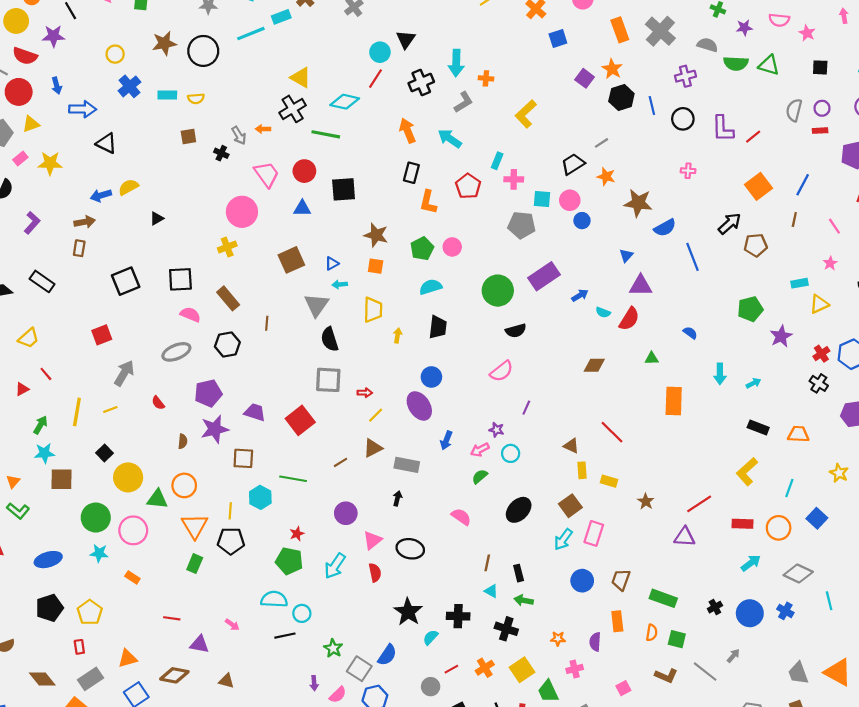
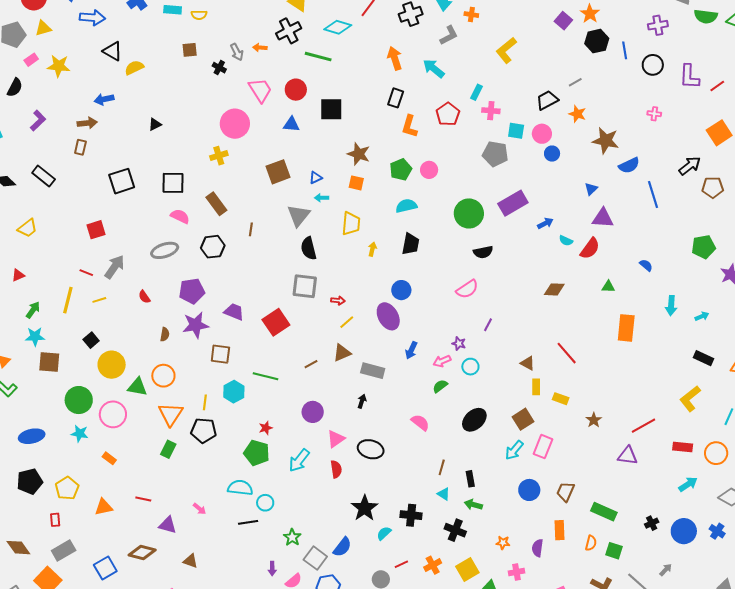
yellow semicircle: (128, 187) -> (134, 68), moved
red line: (46, 374) -> (86, 273), moved, turned -32
orange triangle: (128, 658) -> (104, 507), moved

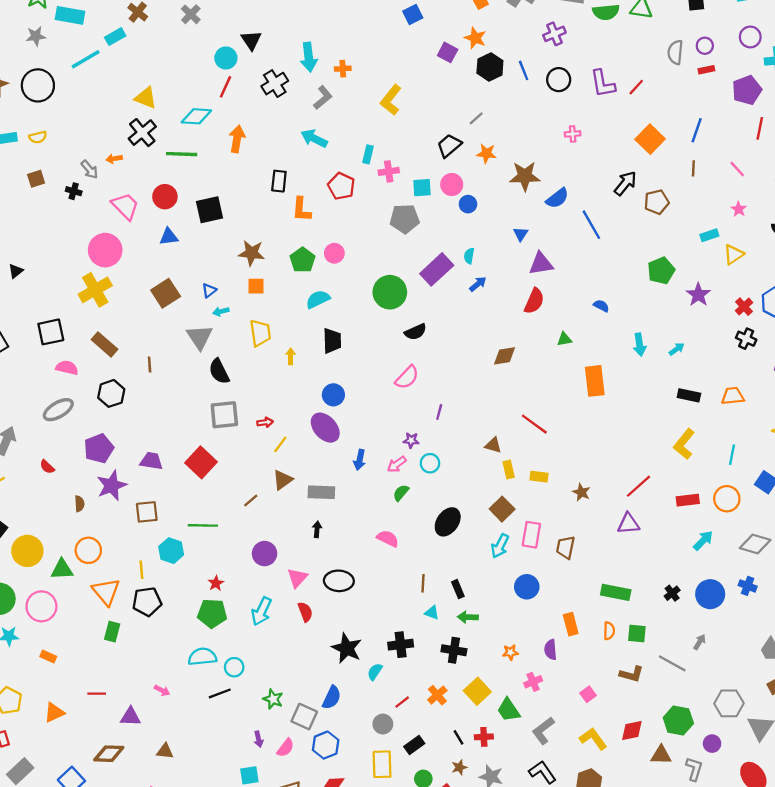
orange arrow: (395, 58) -> (237, 139), moved, turned 40
yellow cross: (219, 156) -> (95, 290), size x1.6
cyan semicircle: (566, 241) -> (469, 256), moved, turned 88
brown trapezoid: (565, 492) -> (566, 547), moved

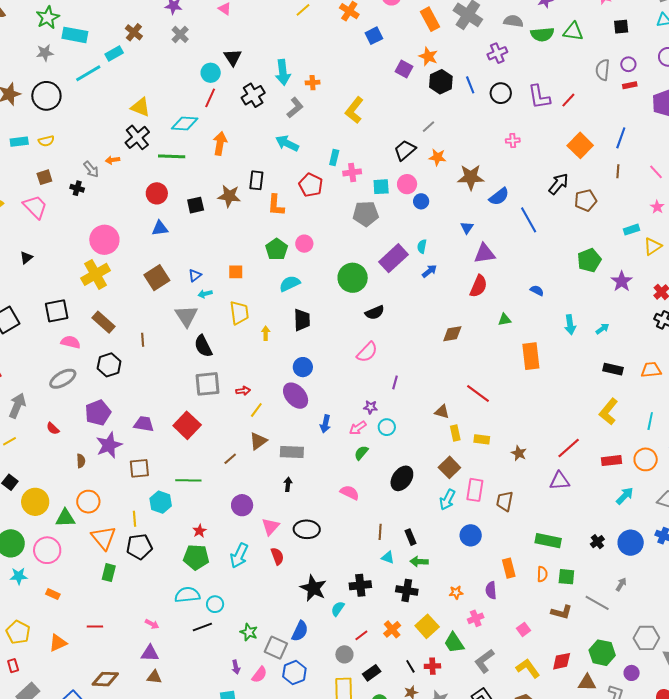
pink trapezoid: (125, 206) -> (35, 207), moved
black square: (210, 210) -> (196, 205), size x0.7
brown star: (251, 253) -> (229, 196), moved
purple triangle: (130, 717) -> (150, 653), moved

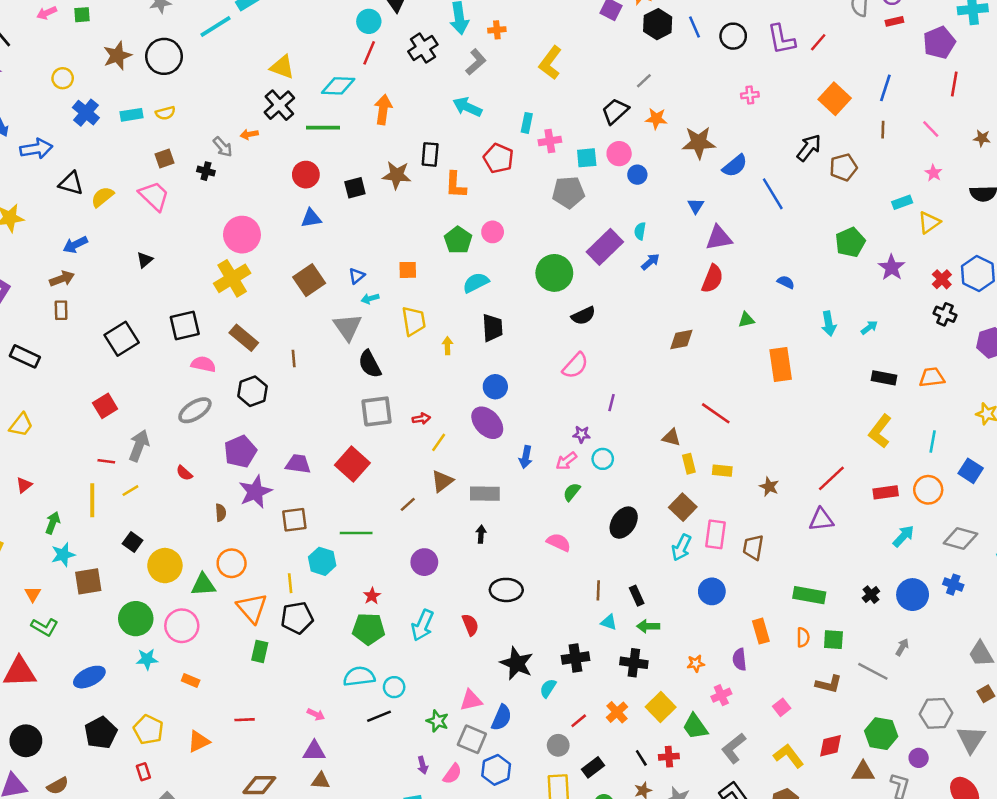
pink triangle: (270, 527) -> (471, 700), moved, turned 36

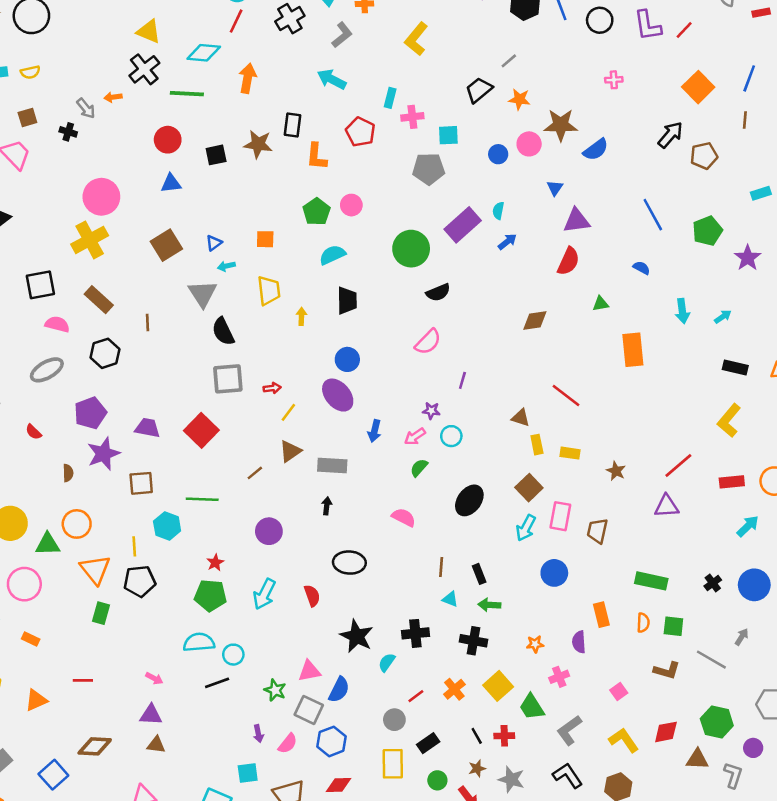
pink circle: (619, 154) -> (529, 144), moved
blue line: (773, 194) -> (653, 215), moved

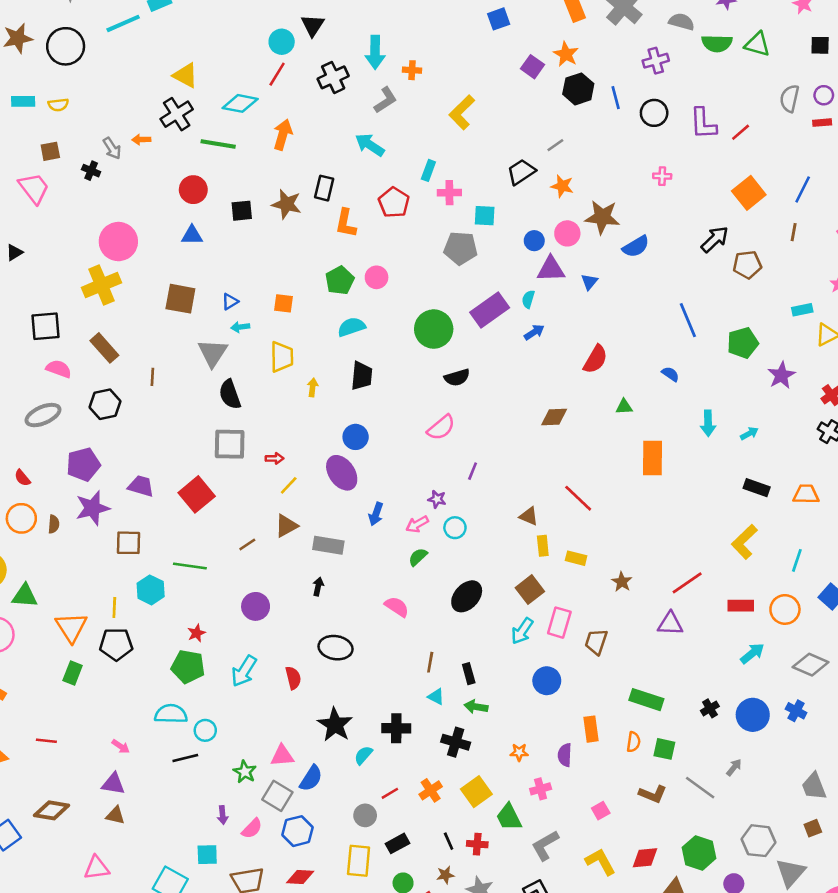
purple triangle: (577, 221) -> (551, 269), moved
brown square: (166, 245) -> (180, 299), turned 36
orange circle: (77, 524) -> (21, 518), moved

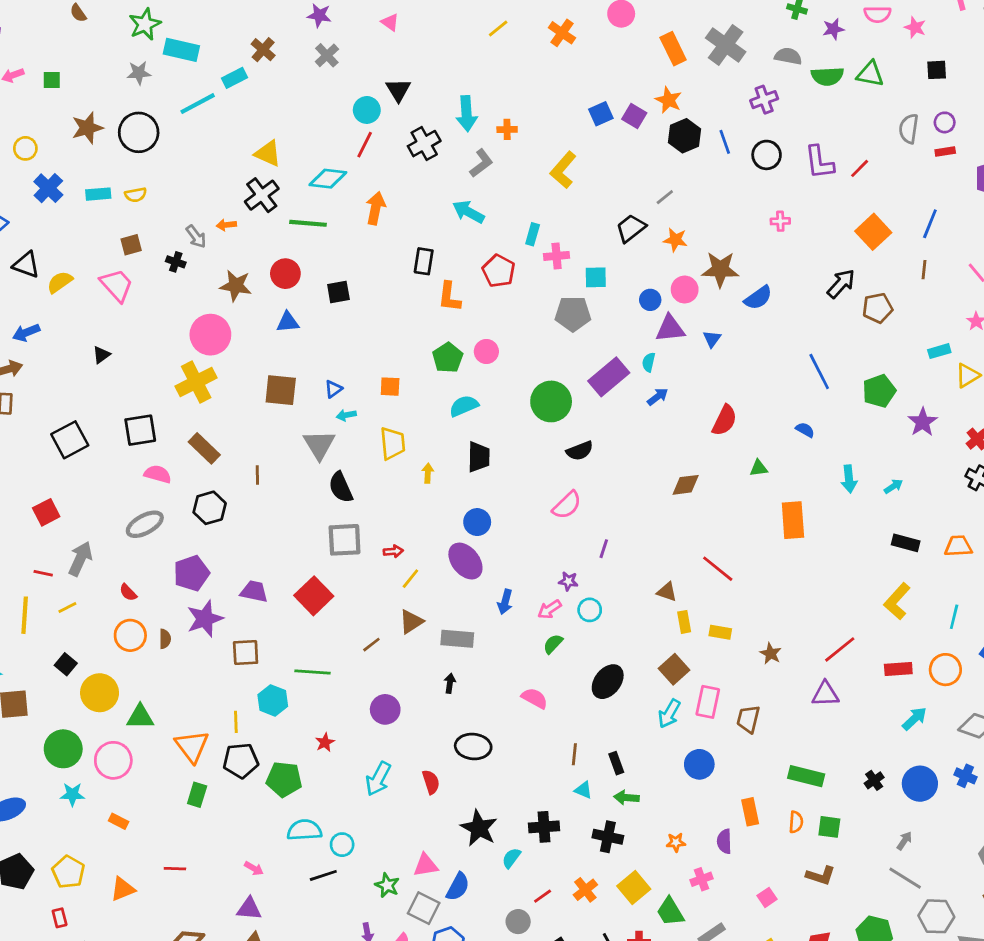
blue square: (499, 19) -> (601, 114), moved
brown star: (287, 204) -> (236, 286), moved
green pentagon: (188, 667) -> (284, 779), moved
gray line: (700, 788) -> (905, 878), moved

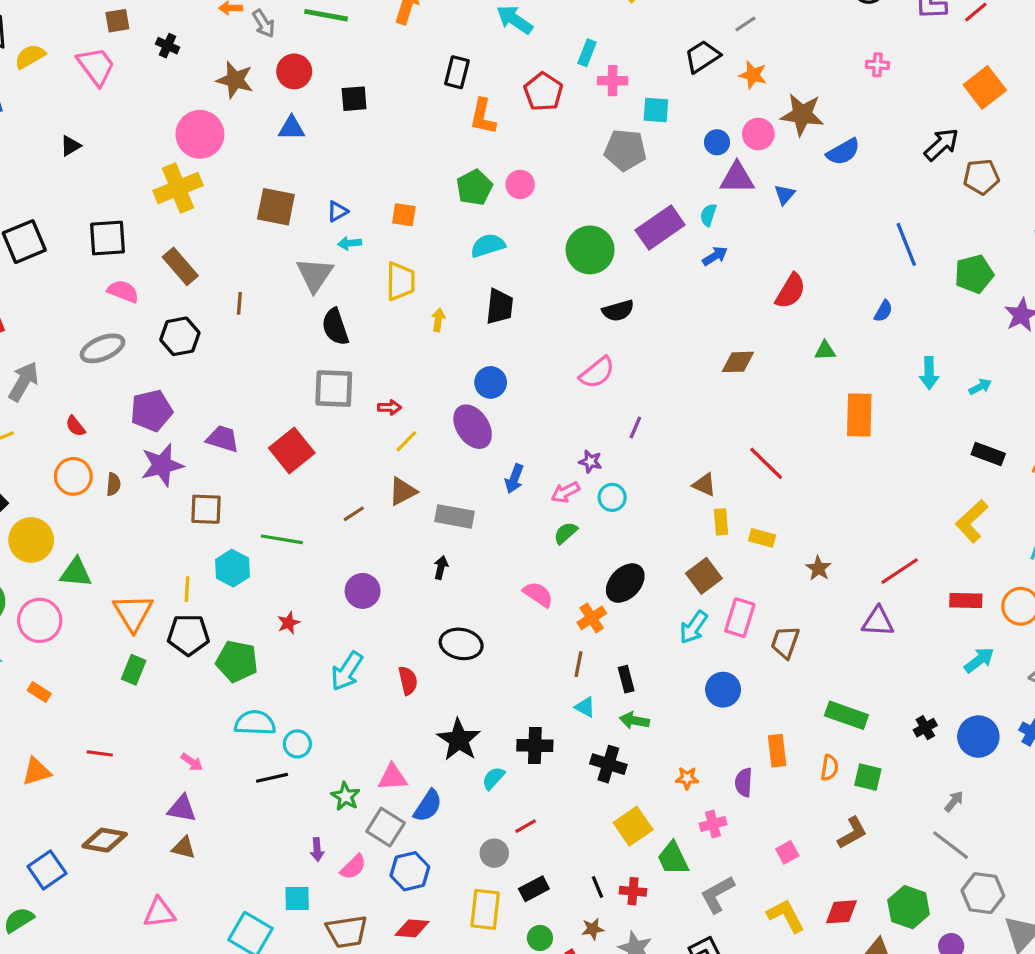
gray arrow: (196, 237) -> (264, 24), moved
blue semicircle: (805, 430) -> (883, 311), turned 84
brown L-shape: (821, 876) -> (852, 833), turned -52
orange cross: (585, 890) -> (592, 618), moved

